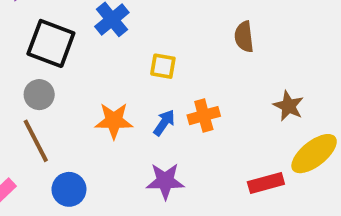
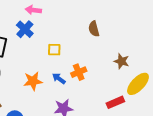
blue arrow: (164, 123) -> (59, 79), turned -80

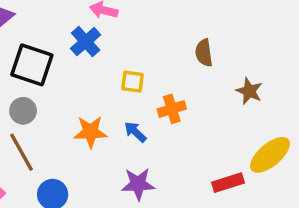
brown star: (122, 61) -> (249, 91), moved
orange cross: (79, 72) -> (172, 109), moved

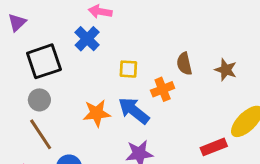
brown semicircle: (204, 53) -> (184, 64), moved
black square: (32, 65) -> (44, 61), turned -33
blue arrow: (135, 132) -> (134, 111), size x1.6

